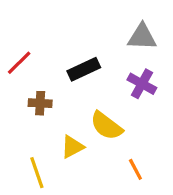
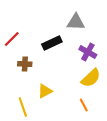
gray triangle: (142, 37) -> (76, 22), moved
yellow semicircle: (106, 126) -> (91, 78), moved, turned -80

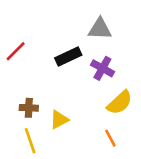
purple cross: (88, 52) -> (102, 68), moved
brown cross: (25, 64) -> (29, 108), moved

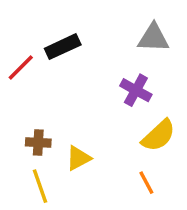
gray triangle: (100, 29) -> (153, 38), moved
black rectangle: (68, 56) -> (63, 47), moved

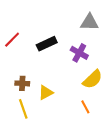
black rectangle: (63, 47) -> (47, 44), moved

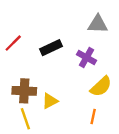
brown cross: (22, 83) -> (24, 91), size x1.5
orange line: (85, 107) -> (93, 116), turned 40

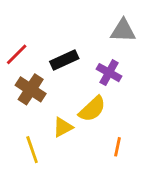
yellow semicircle: (101, 86) -> (92, 109), moved
brown cross: (24, 91) -> (31, 89), moved, turned 30

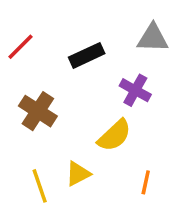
red line: (17, 54) -> (20, 47), moved
black rectangle: (64, 60) -> (87, 55), moved
yellow triangle: (63, 127) -> (78, 174), moved

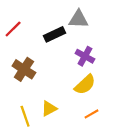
gray triangle: (153, 38) -> (78, 19), moved
yellow semicircle: (114, 135) -> (85, 85), moved
orange line: (146, 182) -> (92, 114), turned 48

